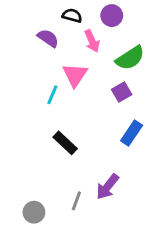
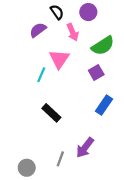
black semicircle: (72, 16) -> (57, 12), turned 40
purple semicircle: (48, 38) -> (38, 30), turned -72

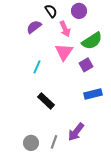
pink triangle: (59, 59) -> (64, 52), moved
blue rectangle: (104, 105) -> (93, 94), turned 42
gray circle: (27, 168) -> (31, 143), moved

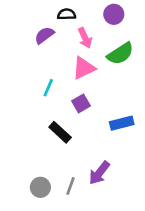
black semicircle: (51, 11) -> (67, 14), turned -56
purple circle: (79, 11) -> (114, 14), moved
pink triangle: (64, 52) -> (84, 68), turned 30
purple square: (86, 65) -> (81, 103), moved

